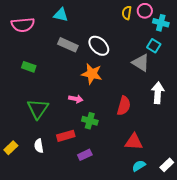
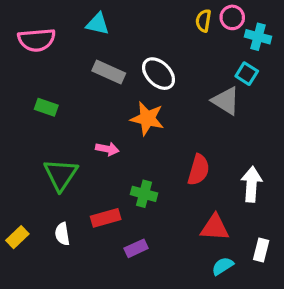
white arrow: (158, 93) -> (252, 184), moved
pink arrow: (76, 99) -> (107, 149), moved
white rectangle: (167, 165) -> (261, 250), moved, turned -32

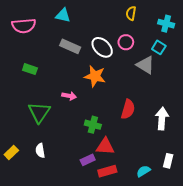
pink circle: (232, 17) -> (126, 42), moved
red rectangle: (106, 218) -> (107, 171), moved
red triangle: (215, 228) -> (105, 146), moved

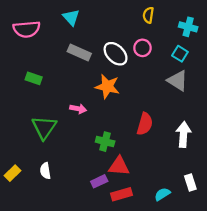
cyan triangle: (63, 15) -> (71, 17), turned 35
gray triangle: (145, 65) -> (178, 81), moved
white rectangle: (168, 161) -> (190, 182), turned -32

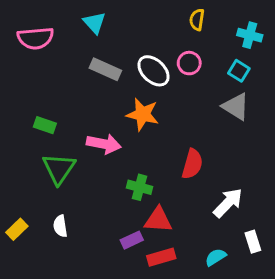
green rectangle: (34, 78) -> (45, 125), moved
pink arrow: (78, 109) -> (104, 144), size x1.5
white arrow: (183, 134) -> (228, 203), moved, turned 40

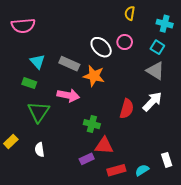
cyan triangle: (94, 23) -> (37, 62), moved
gray rectangle: (105, 69) -> (69, 64), moved
white arrow: (228, 203) -> (152, 101), moved
yellow rectangle: (17, 229) -> (11, 141), moved
red rectangle: (161, 257) -> (116, 170), moved

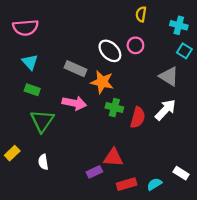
cyan square: (157, 47) -> (184, 51), moved
cyan triangle: (37, 62) -> (30, 62), moved
green cross: (92, 124) -> (114, 108), moved
white rectangle: (167, 160) -> (181, 173), turned -40

